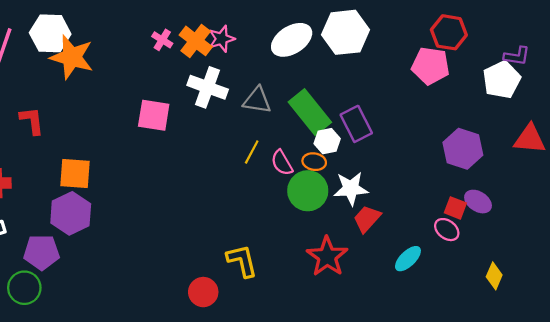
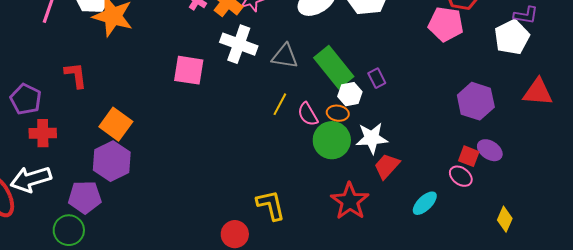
purple rectangle: (356, 124) -> (377, 78), size x0.6
orange square: (75, 173) -> (116, 124), turned 32

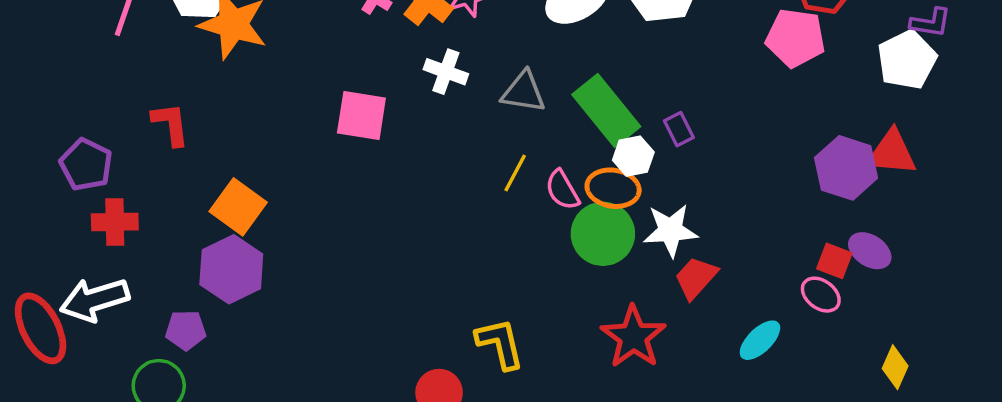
white cross: (239, 44) -> (446, 72), size x0.7
red triangle: (538, 92) -> (892, 153), moved
orange ellipse: (338, 113) -> (613, 188), size x1.4
purple pentagon: (85, 197) -> (186, 330), size x0.7

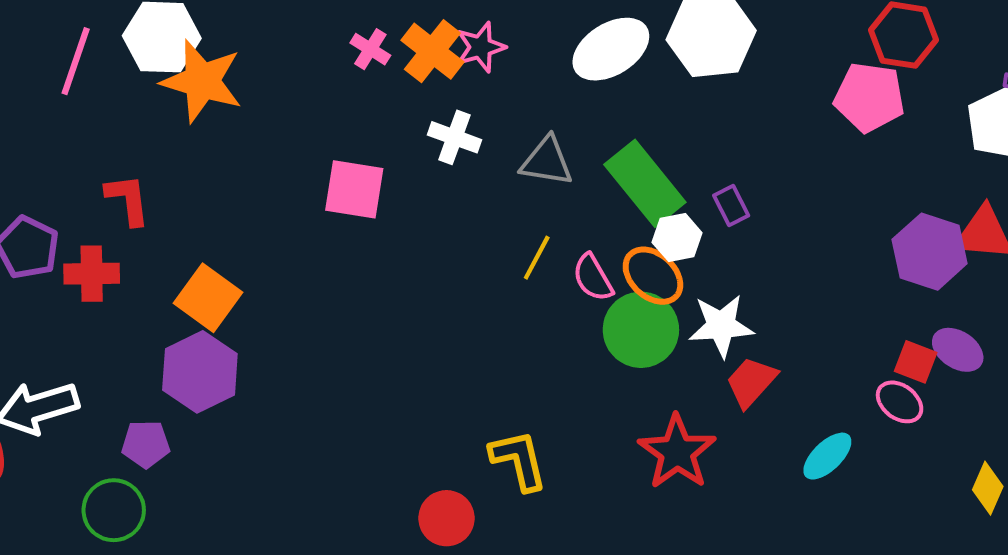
orange ellipse: (613, 188) -> (653, 276), turned 33
red cross: (115, 222) -> (92, 274), moved

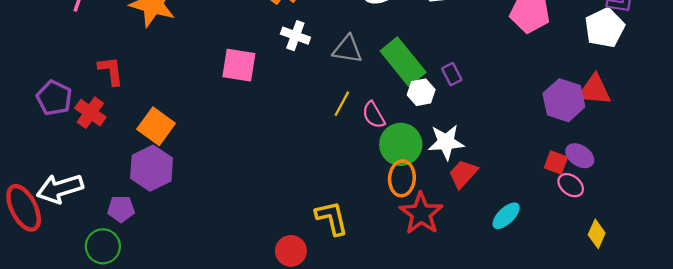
red cross: (92, 274) -> (90, 113), turned 36
orange ellipse: (653, 276) -> (402, 178), moved, turned 52
pink ellipse: (900, 402) -> (571, 185), moved

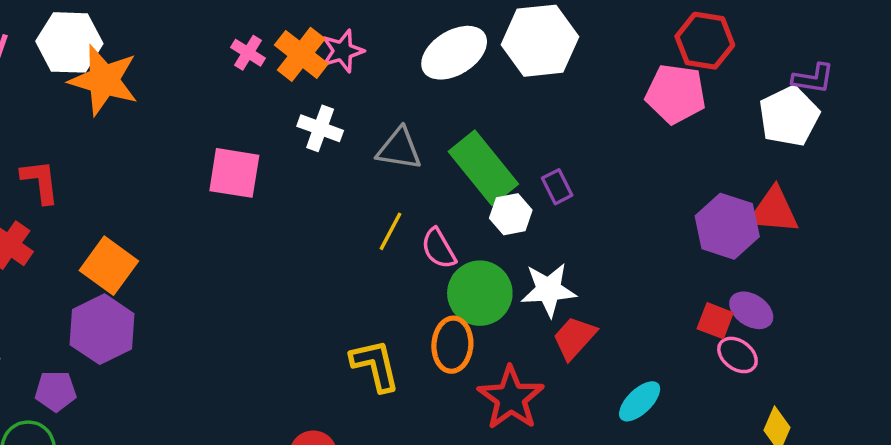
orange ellipse: (402, 178) -> (452, 345), moved
yellow L-shape: (332, 218) -> (375, 365), moved

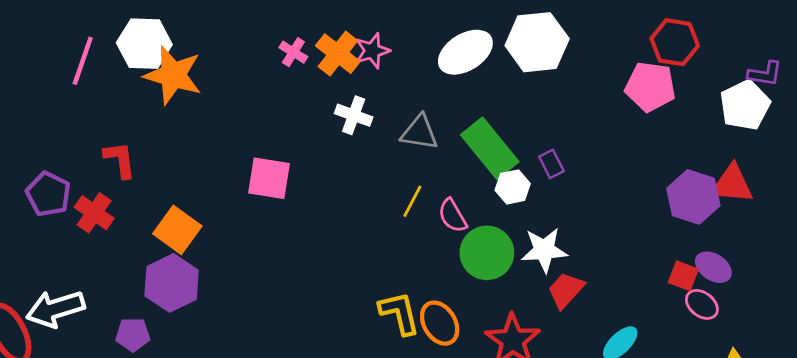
pink square: (234, 173) -> (269, 178), moved
orange ellipse: (452, 345) -> (440, 323), moved, turned -36

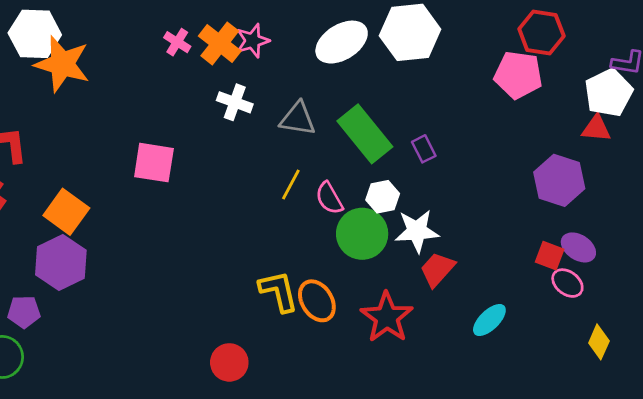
red triangle: (732, 184) -> (596, 128), moved, size x0.7
white hexagon: (513, 187) -> (383, 197), moved

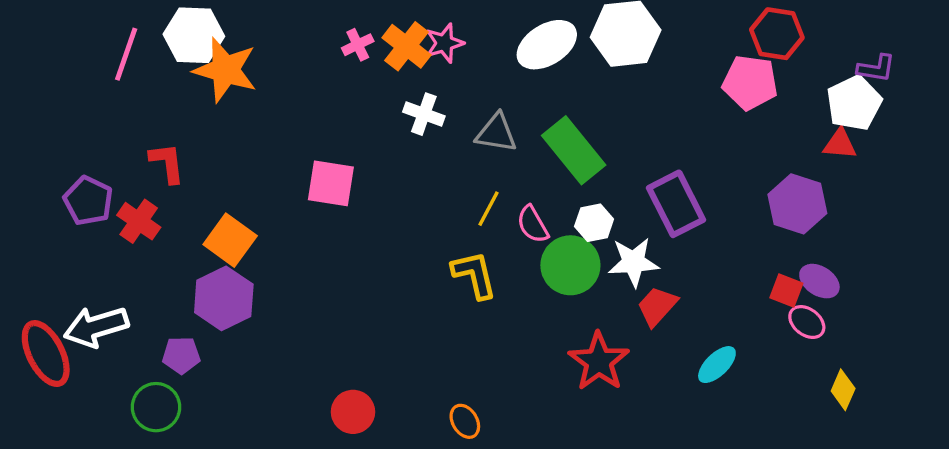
pink cross: (177, 42) -> (358, 45), turned 32
purple rectangle: (424, 149) -> (676, 204), moved, size x2.0
yellow L-shape: (279, 291) -> (474, 275), moved
orange ellipse: (317, 301) -> (465, 421), moved, size x0.7
red circle: (229, 362) -> (353, 412), moved

